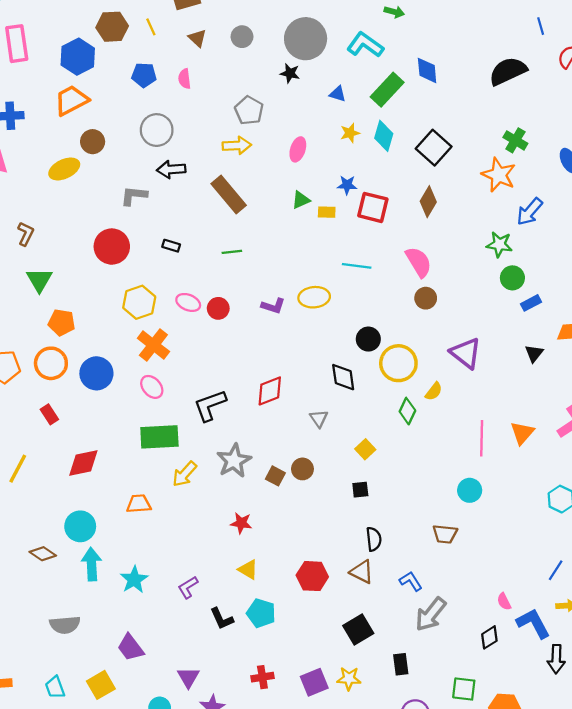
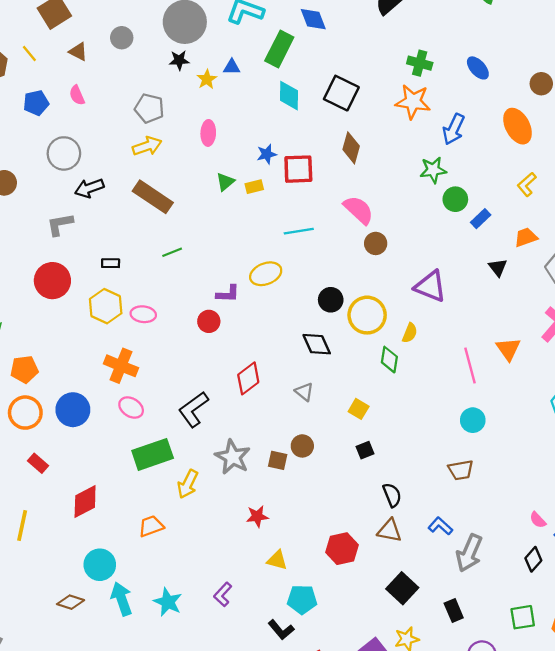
yellow star: (350, 133) -> (207, 79), moved
yellow hexagon: (139, 302) -> (106, 306), moved
red circle: (218, 308) -> (209, 321), moved
black L-shape: (222, 619) -> (281, 630), moved

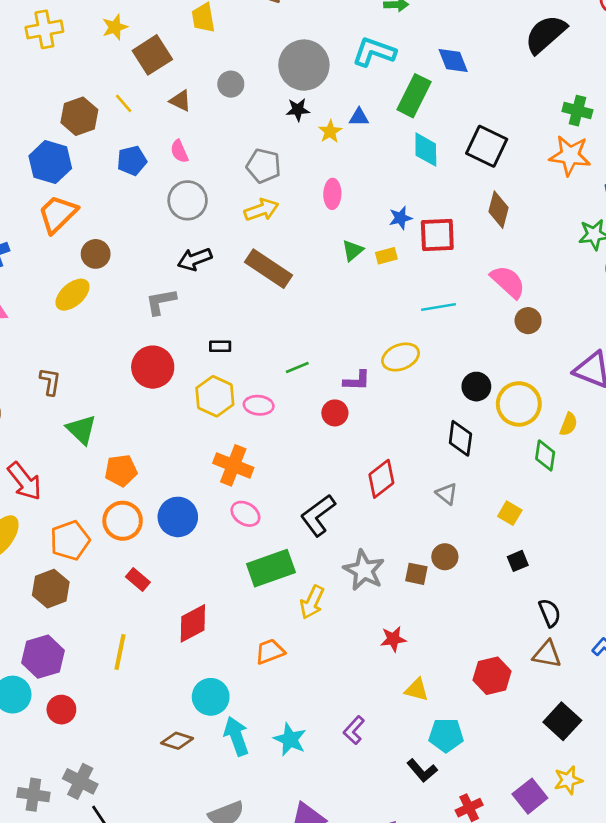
gray circle: (64, 153) -> (188, 200), moved
green line: (172, 252) -> (297, 367), moved
black diamond: (317, 344) -> (460, 438), turned 32

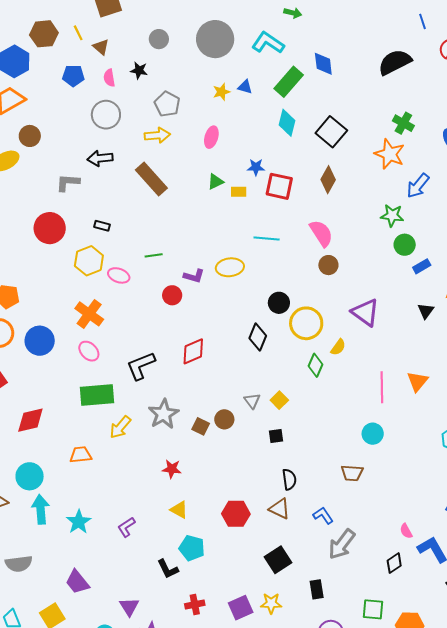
brown triangle: (180, 101) -> (101, 47), moved
black star: (298, 110) -> (139, 70), moved
gray triangle: (447, 494) -> (252, 401), moved

